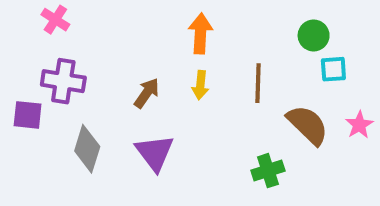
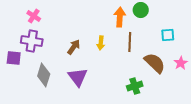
pink cross: (55, 20) -> (34, 16), moved
orange arrow: (200, 33) -> (120, 17), moved
green circle: (314, 35) -> (141, 10), moved

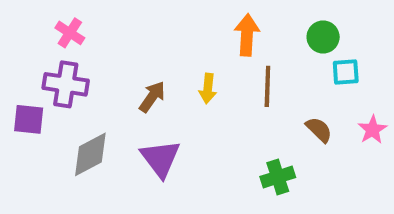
green circle: (141, 10) -> (323, 37), moved
brown semicircle: (155, 63) -> (319, 130), size x0.6
gray diamond: (44, 75) -> (90, 154), turned 45

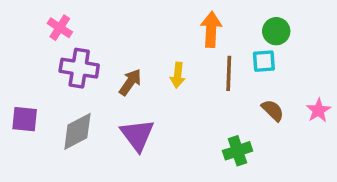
cyan square: (346, 72) -> (264, 61), moved
purple cross: (66, 84) -> (79, 68), moved
purple square: (29, 119) -> (25, 119), moved

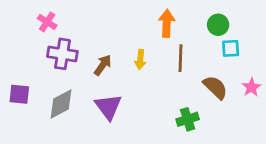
cyan square: (264, 61) -> (231, 48), moved
brown semicircle: (273, 110) -> (215, 87), size x1.4

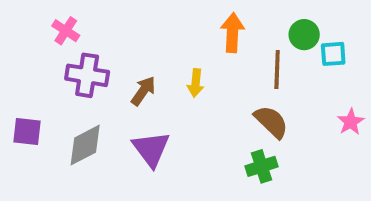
cyan square: (231, 48) -> (333, 54), moved
brown line: (181, 58) -> (277, 69), moved
brown semicircle: (215, 87) -> (271, 122), moved

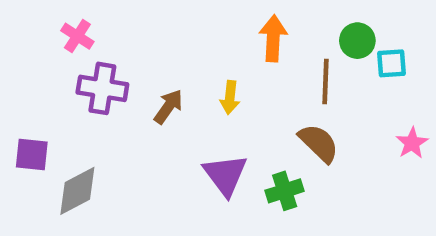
gray diamond: (85, 145) -> (77, 191), moved
purple triangle: (151, 149) -> (225, 175), moved
green cross: (262, 166) -> (285, 191), moved

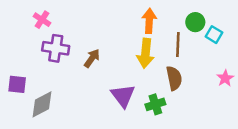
cyan square: (392, 63) -> (214, 35), turned 35
yellow arrow: (230, 98) -> (145, 53), moved, size x1.6
brown semicircle: (319, 143) -> (174, 78), turned 35

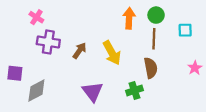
green circle: (195, 22) -> (156, 15), moved
cyan square: (214, 35) -> (185, 30), turned -32
yellow arrow: (145, 53) -> (112, 53), moved, turned -35
purple triangle: (123, 96) -> (92, 92), moved

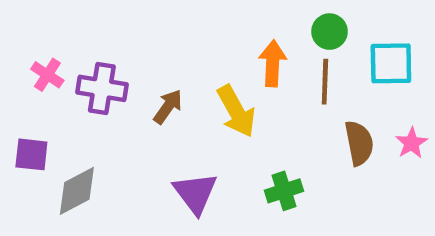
pink cross: (36, 17) -> (47, 75), moved
orange arrow: (129, 18) -> (273, 63), moved
cyan square: (185, 30) -> (391, 63), size x1.5
brown semicircle: (151, 68) -> (359, 143), moved

